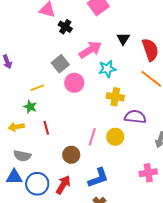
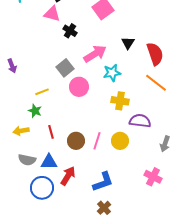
brown circle: (71, 155) -> (76, 141), moved
pink cross: (148, 173) -> (153, 177), turned 36
blue triangle: (14, 177) -> (49, 162), moved
red arrow: (63, 185) -> (68, 176), moved

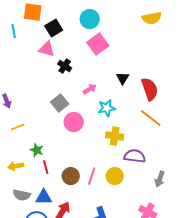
pink arrow: (95, 54) -> (90, 89), size x0.6
yellow line: (42, 92) -> (18, 127), moved
green star: (35, 111) -> (37, 150), moved

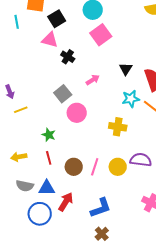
cyan star: (107, 108) -> (131, 99), moved
yellow line: (18, 127) -> (21, 110), moved
green star: (37, 150) -> (49, 135), moved
purple semicircle: (135, 156) -> (141, 160), moved

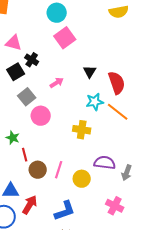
black square: (57, 19) -> (16, 72), moved
red line: (49, 158) -> (25, 155), moved
yellow circle: (118, 167) -> (82, 179), moved

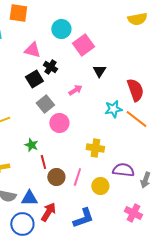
cyan circle: (57, 13) -> (61, 29), moved
black triangle: (90, 72) -> (99, 71), moved
yellow cross: (82, 130) -> (95, 148), moved

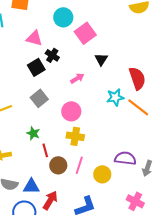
gray square: (45, 104) -> (39, 98), moved
pink circle: (59, 123) -> (71, 111), moved
yellow cross: (95, 148) -> (75, 136), moved

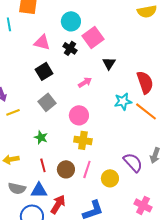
black cross: (52, 55) -> (70, 48), moved
red line: (45, 150) -> (43, 165), moved
purple semicircle: (125, 158) -> (133, 162), turned 40
gray arrow: (147, 168) -> (155, 155), moved

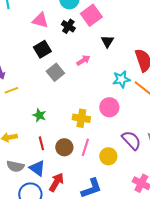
gray square: (47, 102) -> (55, 72), moved
pink circle: (79, 115) -> (109, 107), moved
blue triangle: (39, 190) -> (37, 168), turned 36

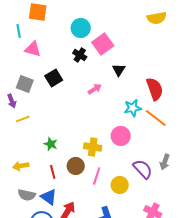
pink triangle: (40, 20) -> (33, 49), moved
gray square: (55, 72) -> (25, 84), moved, turned -30
brown circle: (64, 147) -> (76, 166), moved

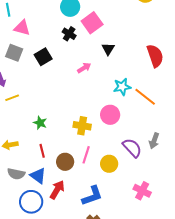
gray square: (25, 84) -> (14, 53), moved
red semicircle: (155, 89) -> (155, 56), moved
brown circle: (76, 166) -> (65, 162), moved

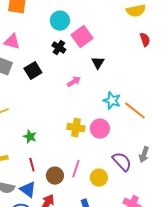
red semicircle: (155, 56) -> (145, 40), moved, size x0.6
cyan star: (122, 87) -> (112, 101), turned 30
yellow cross: (82, 126) -> (76, 128), moved

